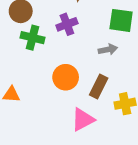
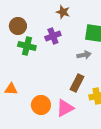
orange circle: (66, 77) -> (41, 105), moved

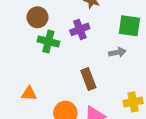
brown rectangle: (77, 83) -> (88, 79), moved, turned -48

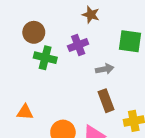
gray arrow: (117, 52) -> (105, 69), moved
brown rectangle: (88, 79) -> (106, 101), moved

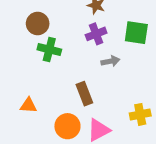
purple cross: (78, 45) -> (96, 34), moved
brown rectangle: (106, 101) -> (84, 94), moved

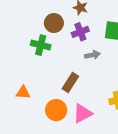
brown circle: (38, 24) -> (54, 23), moved
brown rectangle: (84, 94) -> (70, 83), turned 54

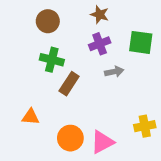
brown circle: (54, 23) -> (48, 21), moved
brown rectangle: (70, 83) -> (69, 84), moved

